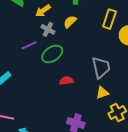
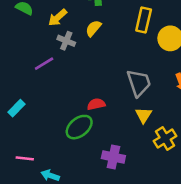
green ellipse: (52, 54) -> (79, 127), moved
yellow triangle: (102, 93) -> (144, 115), turned -32

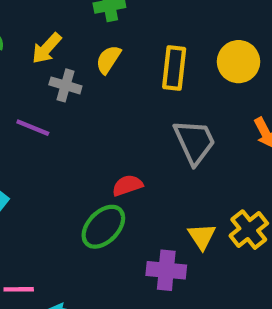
yellow rectangle: (144, 20) -> (174, 68), moved
purple line: (44, 64) -> (33, 128), turned 60
yellow triangle: (144, 115) -> (202, 236), moved

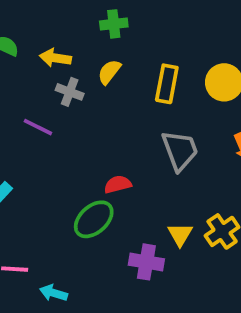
yellow arrow: (47, 48) -> (55, 58), turned 52

